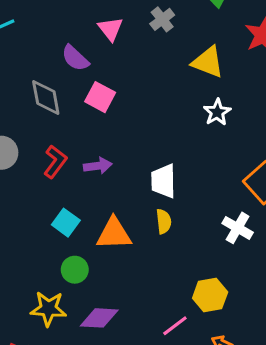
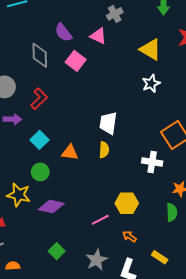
gray cross: (162, 19) -> (115, 14), moved
pink triangle: (110, 29) -> (98, 36), moved, turned -36
purple arrow: (98, 166) -> (12, 119), moved
white cross: (238, 228) -> (152, 162), turned -30
orange triangle: (114, 234) -> (70, 152), size x0.7

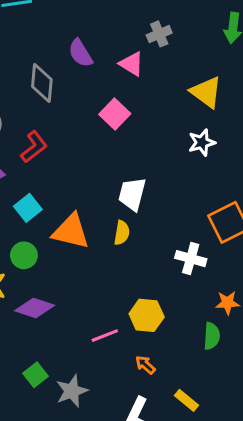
pink square: (76, 61) -> (115, 114), moved
orange triangle: (70, 152) -> (71, 231), size x1.5
gray star: (97, 260) -> (72, 391), moved

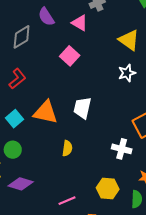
gray diamond: (42, 83) -> (22, 37), turned 55
orange triangle: (71, 231) -> (46, 112), moved
yellow semicircle: (122, 233) -> (67, 148), moved
yellow hexagon: (147, 315) -> (108, 189), moved

